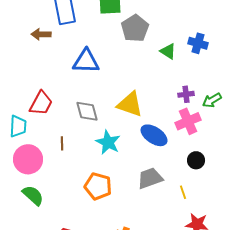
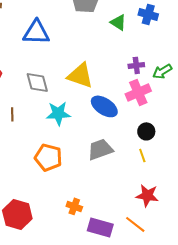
cyan star: (108, 142) -> (58, 113), turned -30
yellow line: (183, 192) -> (142, 155), moved

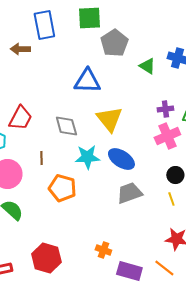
blue triangle: (36, 32) -> (87, 81), moved
yellow triangle: (80, 75) -> (109, 119), turned 32
blue ellipse: (104, 106) -> (121, 159), moved
orange pentagon: (48, 157) -> (62, 188), moved

